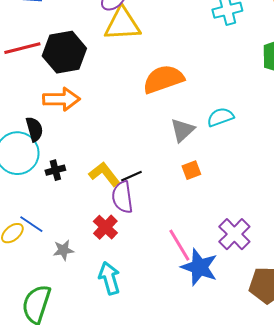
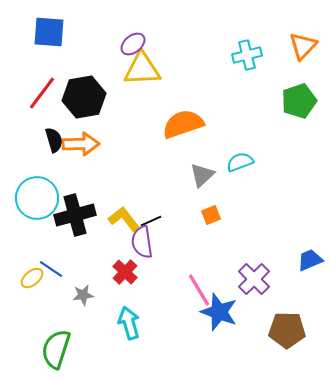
red line: (22, 48) -> (42, 93), turned -39
black semicircle: (34, 129) -> (54, 140), moved
black cross: (55, 170) -> (75, 215), size x2.0

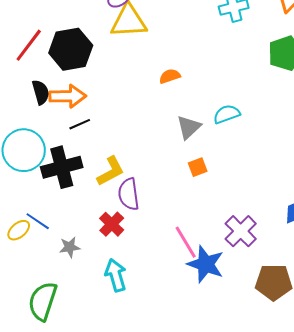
orange semicircle: (183, 124) -> (170, 76), size x0.5
yellow L-shape: (124, 219) -> (111, 171), turned 100
black line: (151, 221) -> (80, 124), moved

